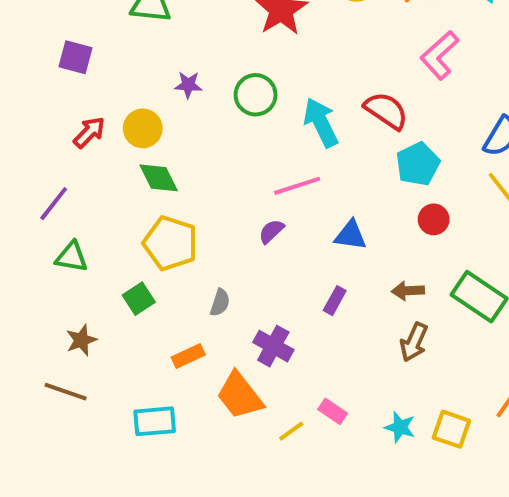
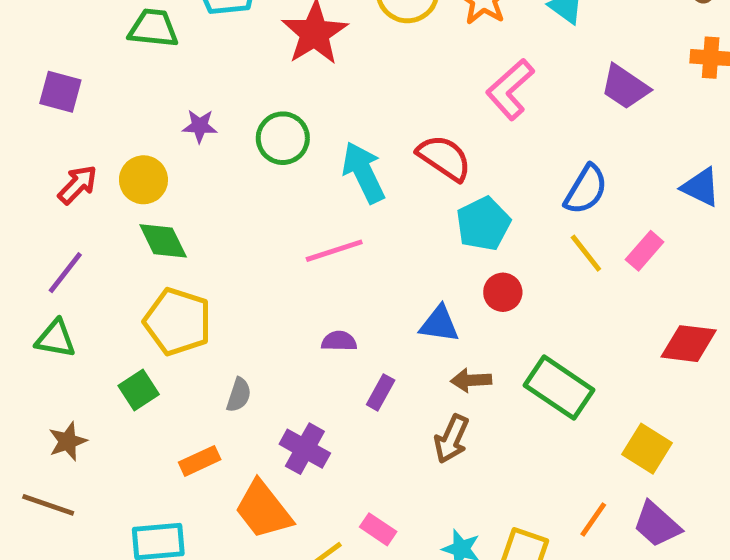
purple line: (54, 204) -> (65, 273), moved
purple semicircle: (271, 231) -> (339, 341), moved, turned 44
blue triangle: (351, 235) -> (439, 324), moved
brown arrow: (414, 342) -> (451, 439), moved

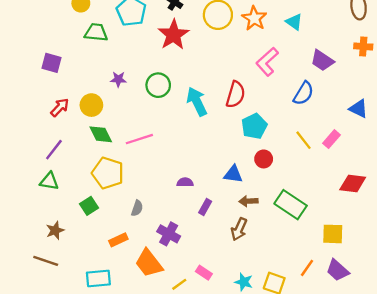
red semicircle: (444, 158) -> (236, 95), turned 72
blue semicircle: (586, 190) -> (303, 93), moved
pink line: (334, 251) -> (139, 139), moved
yellow square: (647, 449) -> (333, 234), turned -30

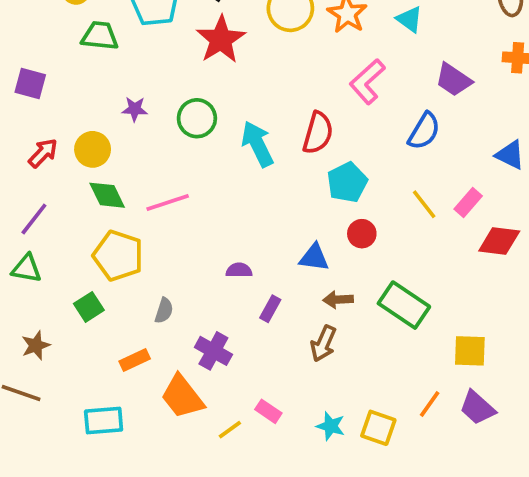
red diamond: (353, 184) -> (499, 241), moved

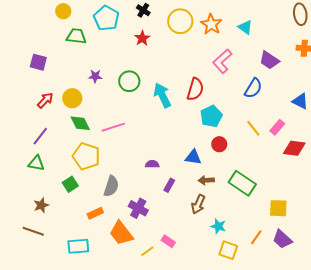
red star: (221, 39) -> (142, 38), size x0.6
gray semicircle: (164, 311) -> (111, 186), size x1.5
cyan star: (331, 426) -> (218, 226), moved

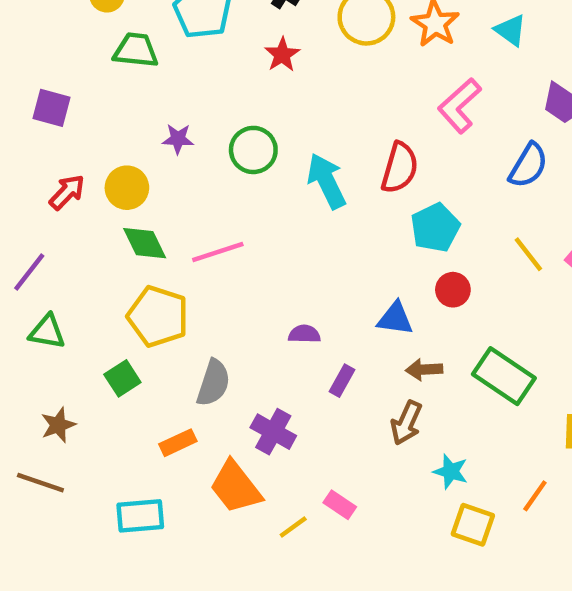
purple line: (40, 136) -> (29, 272), moved

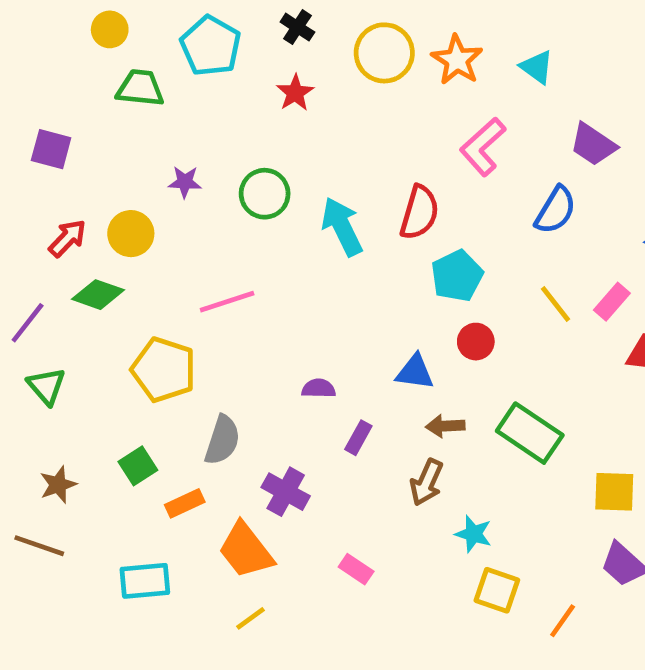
green diamond: (145, 243) -> (98, 295), moved, turned -45
green triangle: (47, 332) -> (46, 386), turned 39
green square: (122, 378) -> (138, 466), moved
orange line: (535, 496) -> (563, 621), moved
yellow line: (293, 527) -> (251, 618), moved

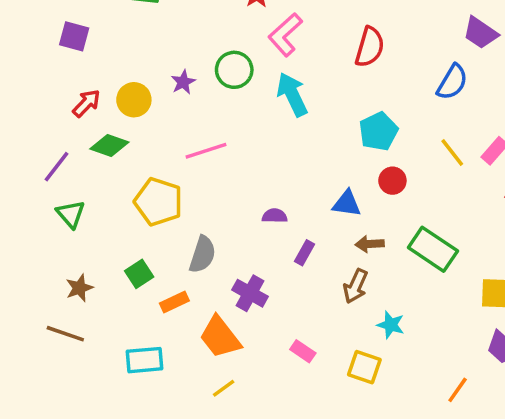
pink L-shape: (483, 147) -> (285, 35), moved
purple star: (185, 182) -> (183, 82), moved, turned -30
red semicircle: (419, 212) -> (370, 47), moved
yellow square: (497, 590) -> (364, 367), moved

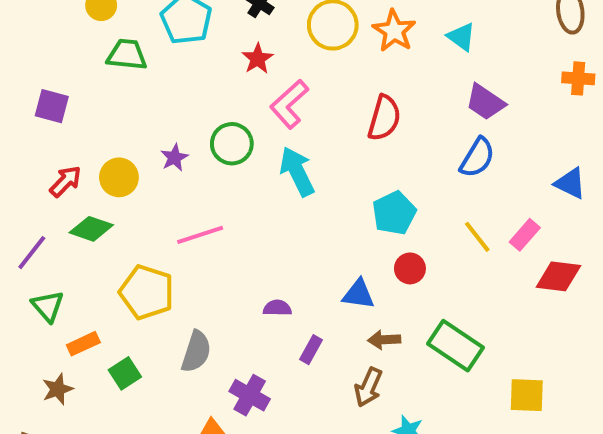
purple trapezoid: (480, 33) -> (485, 102), moved
orange rectangle: (174, 302) -> (83, 344), moved

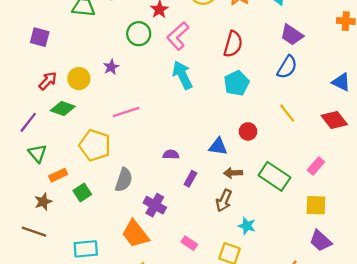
green circle: (232, 144) -> (139, 34), moved
cyan pentagon: (394, 213) -> (236, 83), moved
pink rectangle: (525, 235) -> (316, 166), moved
red diamond: (558, 276) -> (334, 120), moved, turned 45

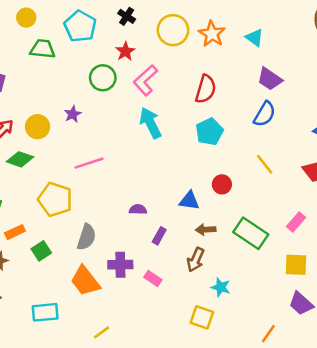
purple cross: (155, 205) -> (120, 265), turned -30
orange trapezoid: (135, 234) -> (85, 281), moved
pink rectangle: (189, 243) -> (153, 278), moved

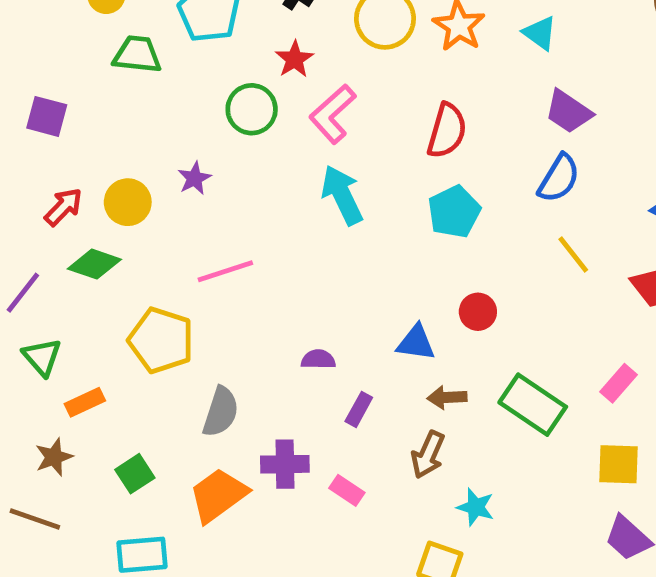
yellow line: (265, 164) -> (573, 255), moved
green square: (41, 251) -> (135, 474), moved
orange trapezoid: (85, 281) -> (218, 495), turned 92

